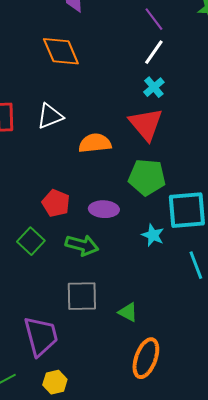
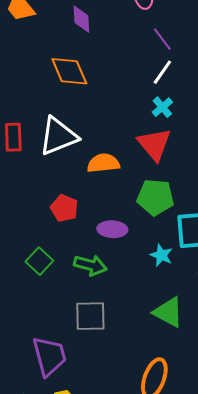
white triangle: (50, 116) -> (58, 136), size x1.5
red pentagon: (56, 203) -> (64, 208), moved
green triangle: (128, 312) -> (168, 312), moved, size x1.6

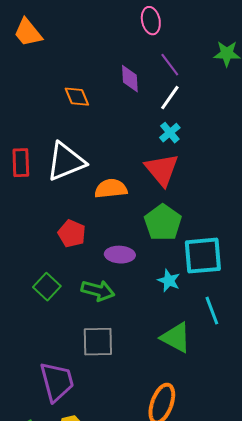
purple diamond: (81, 19) -> (130, 79), moved
orange diamond: (69, 71) -> (77, 97), size x0.7
green pentagon: (155, 197) -> (163, 223), turned 30

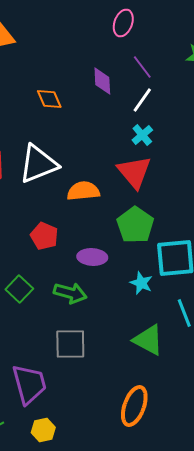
pink ellipse: (151, 21) -> (123, 23), turned 32

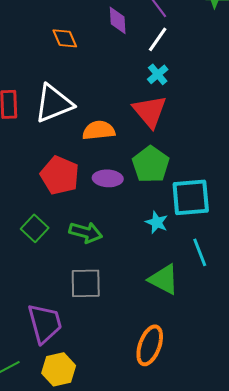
red pentagon: (44, 236) -> (60, 175), size x1.4
purple ellipse: (92, 257) -> (108, 178), moved
yellow hexagon: (43, 430) -> (59, 369), size x1.4

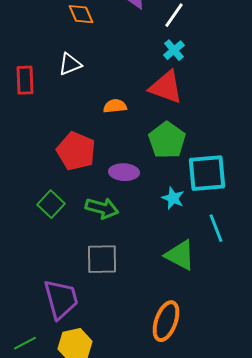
white triangle: (54, 103) -> (70, 64), moved, size x0.6
red triangle: (150, 111) -> (166, 87), turned -30
orange semicircle: (99, 130) -> (115, 106), size x0.7
purple ellipse: (108, 178) -> (124, 172), moved

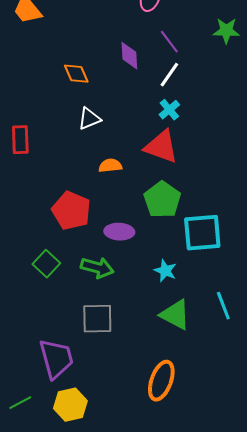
white triangle: (70, 64) -> (89, 119), moved
cyan star: (173, 198) -> (165, 271), moved
cyan line: (216, 228) -> (223, 306), moved

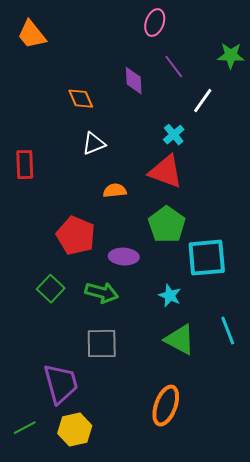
white line: (169, 75) -> (203, 101), moved

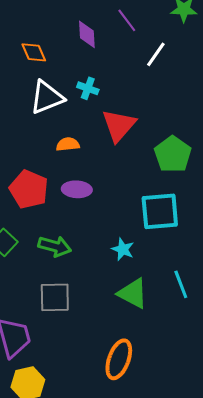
cyan cross: (174, 135) -> (88, 88), moved, turned -30
white triangle: (94, 144) -> (47, 97), size x1.5
red triangle: (166, 172) -> (119, 125), turned 51
green pentagon: (167, 225) -> (173, 154), moved
purple ellipse: (124, 257) -> (77, 189), moved

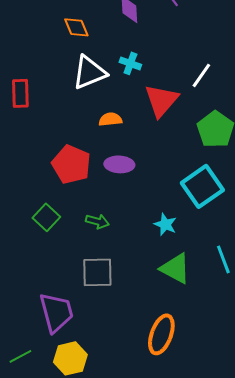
white line: (156, 54) -> (201, 75), moved
cyan square: (160, 211) -> (202, 186), turned -30
green arrow: (55, 246) -> (97, 221), size x0.7

